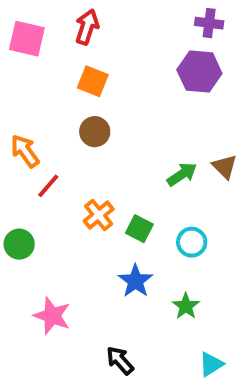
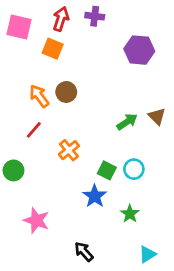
purple cross: (209, 23) -> (95, 16), moved
orange square: (93, 81) -> (53, 49), moved
orange arrow: (25, 151) -> (39, 96), moved
green square: (139, 229) -> (107, 170), moved

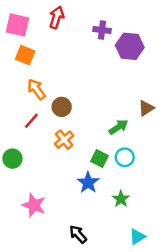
purple cross: (95, 16) -> (102, 30), moved
orange square: (53, 49) -> (25, 55), moved
brown circle: (66, 92) -> (62, 107), moved
brown triangle: (157, 116) -> (146, 108), turned 42
green arrow: (127, 122) -> (118, 127), moved

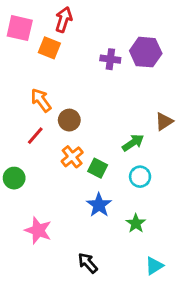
purple cross: (102, 30) -> (110, 59), moved
orange square: (25, 55) -> (49, 48), moved
green square: (99, 159) -> (98, 168), moved

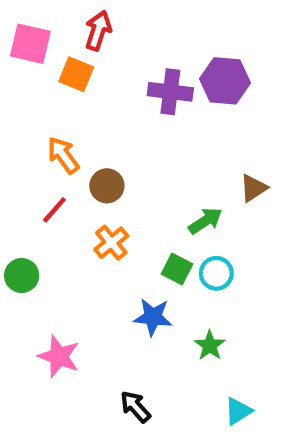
purple cross: (110, 59) -> (170, 92), size x1.4
green square: (98, 168) -> (177, 269), moved
blue star: (99, 205) -> (153, 317), turned -30

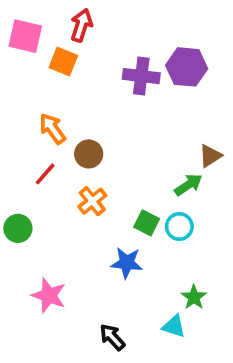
green arrow: (205, 221) -> (188, 185), moved
green star: (210, 345) -> (194, 297), moved
cyan triangle: (238, 411) -> (174, 326), moved, turned 50

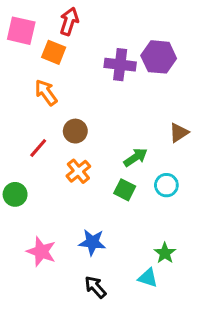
orange arrow: (52, 129) -> (46, 92), moved
green arrow: (188, 185) -> (136, 157), moved
cyan circle: (179, 227) -> (166, 185), moved
blue star: (127, 263) -> (92, 242), moved

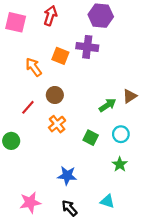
orange square: (54, 52) -> (60, 56), moved
purple hexagon: (159, 57) -> (101, 16), moved
green arrow: (136, 157) -> (107, 105), moved
pink star: (41, 252) -> (30, 202), moved, turned -30
green star: (165, 253) -> (120, 164), moved

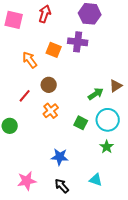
cyan circle: (121, 134) -> (108, 120), size x1.5

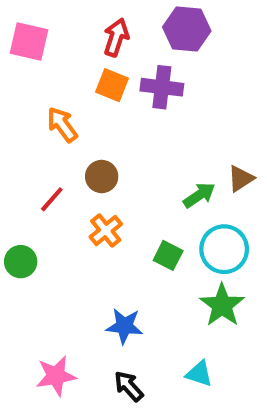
red arrow: (45, 14) -> (116, 37), moved
orange square: (54, 50) -> (112, 85), moved
green star: (107, 147) -> (222, 305), size x1.5

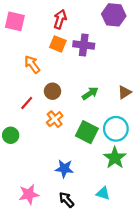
purple hexagon: (187, 29) -> (114, 15), moved
green arrow: (199, 195) -> (90, 93), moved
green square: (168, 255) -> (87, 132), size x1.5

